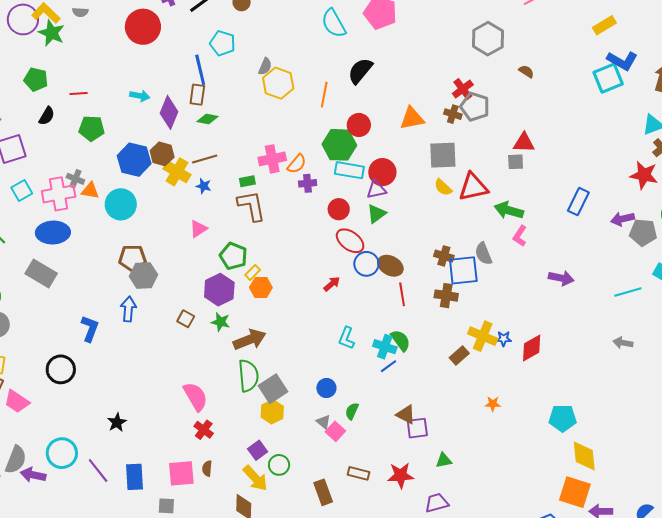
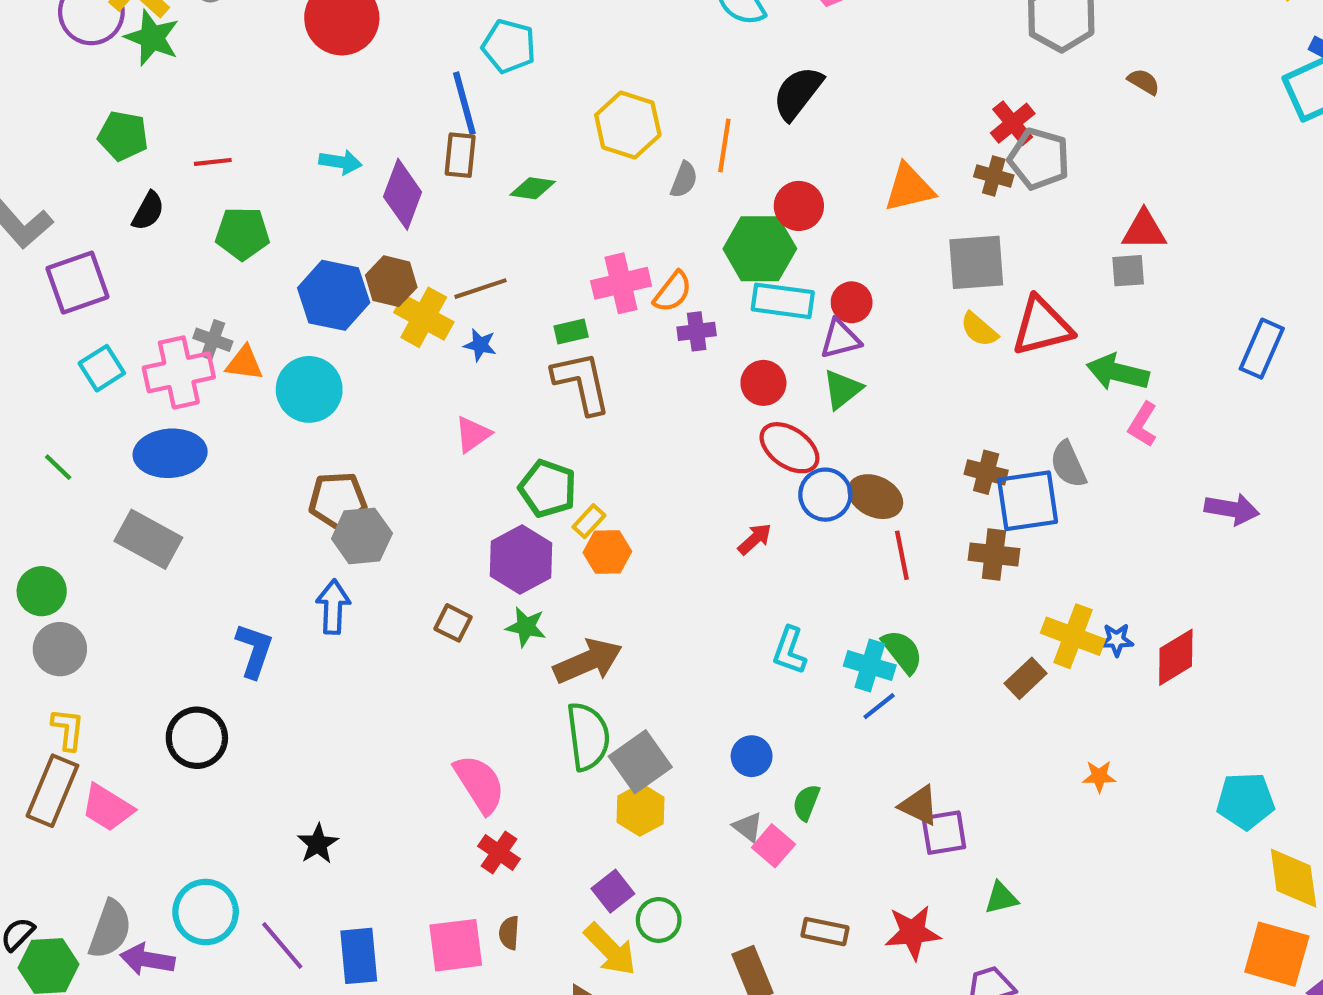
gray semicircle: (265, 66) -> (684, 180), moved
green diamond: (207, 119) -> (533, 188), moved
red circle: (382, 172) -> (852, 302), size x0.7

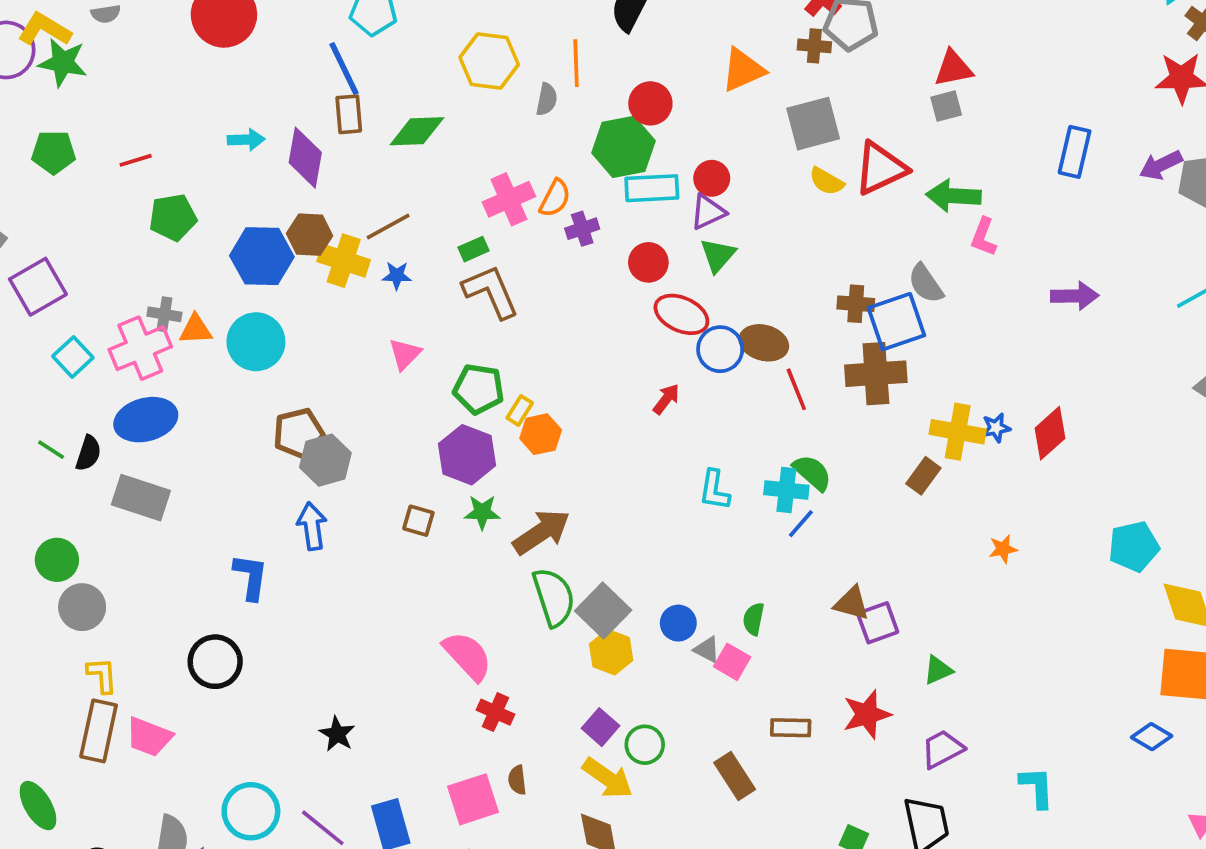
green diamond: (533, 188) -> (417, 131), size x1.4
black semicircle: (148, 211) -> (88, 453), moved
brown cross: (994, 554) -> (876, 374), size x1.4
blue circle: (752, 756) -> (678, 623), moved

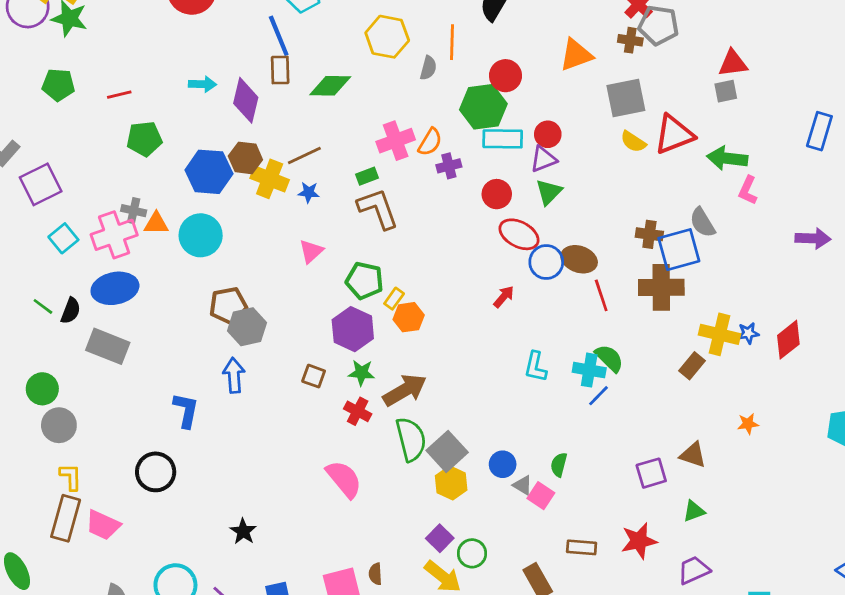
brown triangle: (852, 603) -> (693, 455), moved
red cross: (495, 712) -> (358, 411), moved

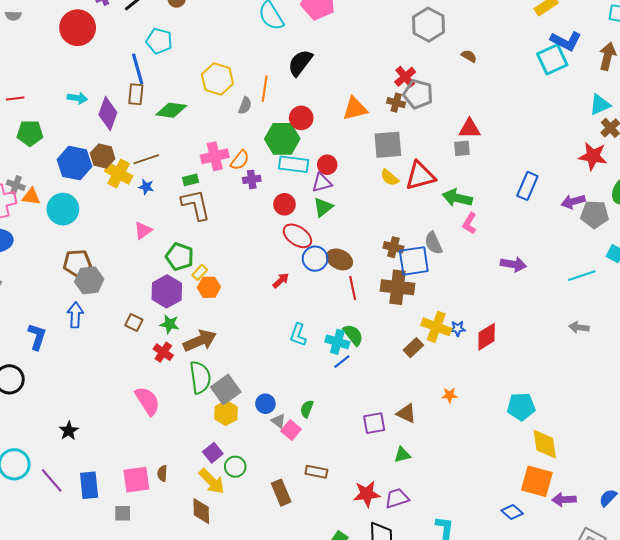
red star: (639, 541) -> (367, 494), moved

